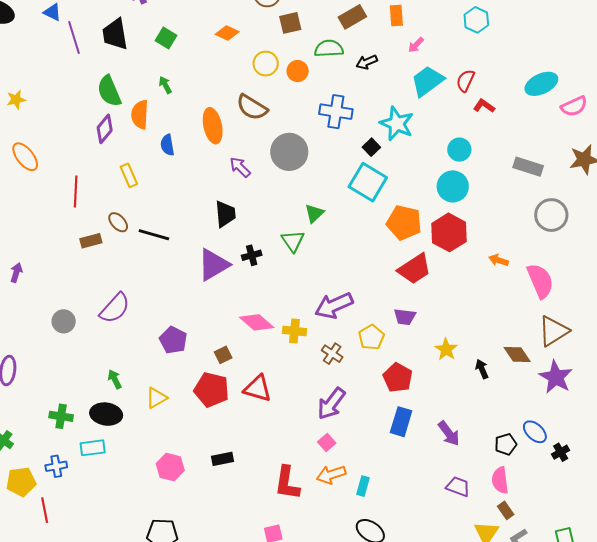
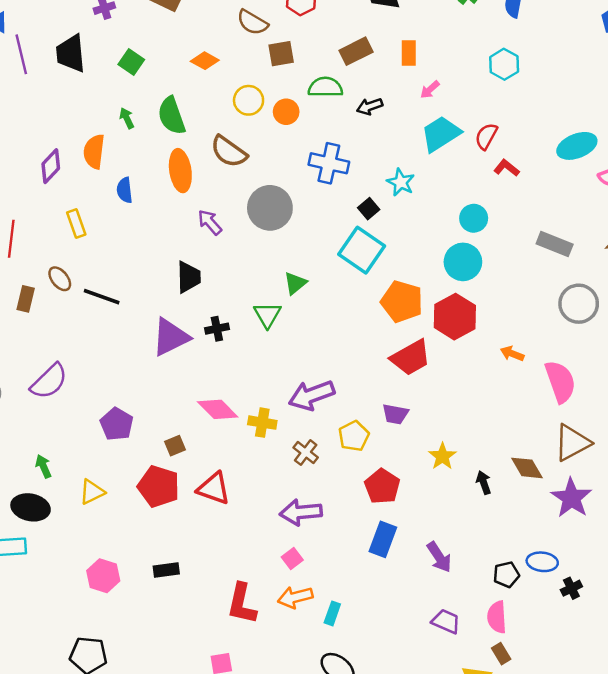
green semicircle: (109, 91) -> (172, 116), moved
cyan star: (397, 124) -> (401, 182), size x0.7
brown rectangle: (91, 241) -> (26, 299), turned -65
purple arrow: (331, 404) -> (301, 512), turned 44
blue ellipse: (535, 432) -> (542, 562), turned -40

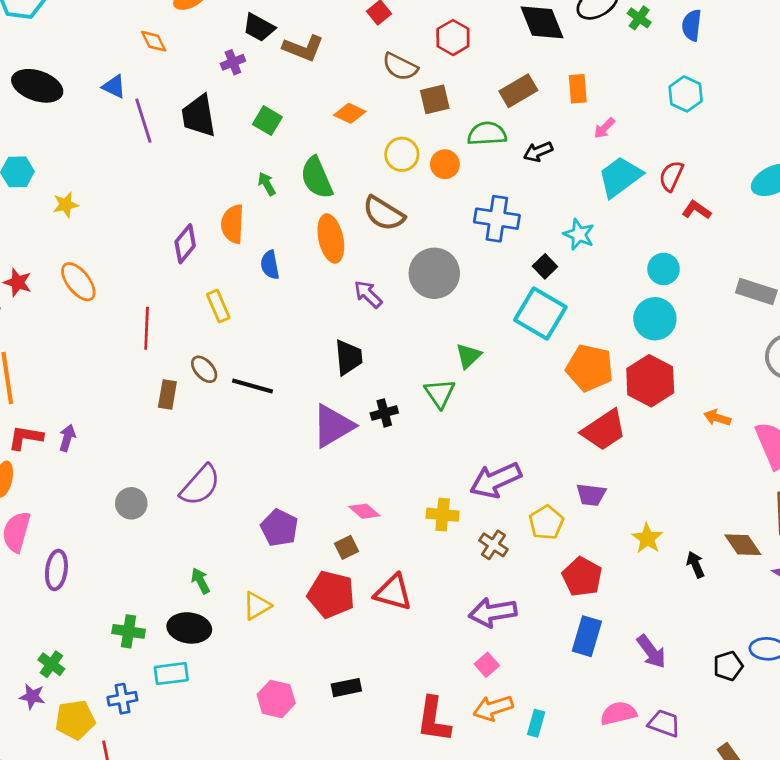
pink diamond: (218, 409) -> (364, 511), moved, size x0.7
pink semicircle: (497, 617) -> (618, 713), moved, turned 84

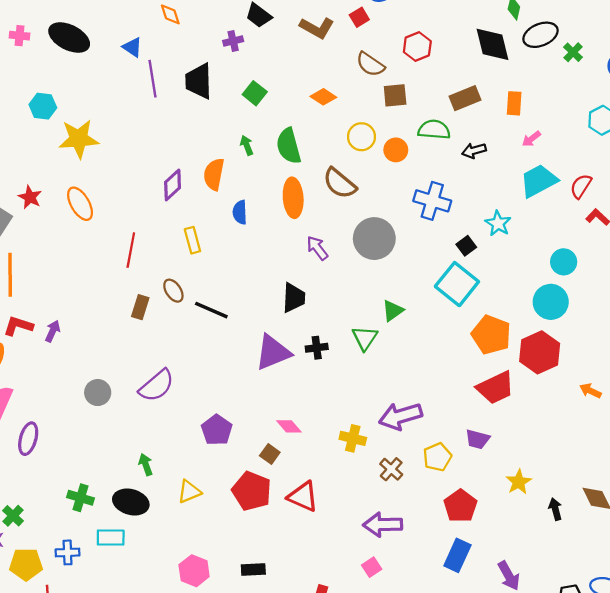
brown L-shape: (303, 48) -> (317, 28), moved
yellow star: (66, 205) -> (79, 139), size x1.8
brown square: (346, 547) -> (270, 454), turned -36

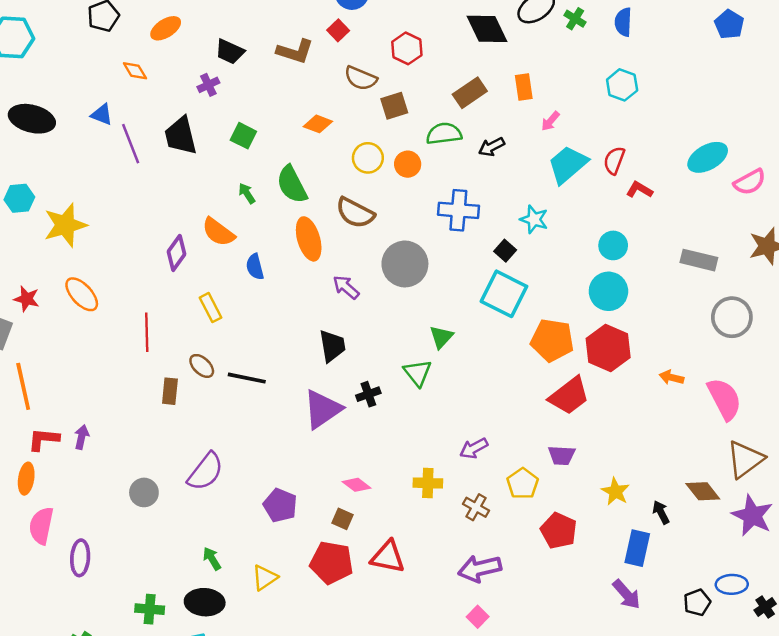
orange semicircle: (214, 174) -> (218, 232), turned -52
purple arrow: (400, 416) -> (474, 448), size x0.6
blue rectangle: (457, 555) -> (637, 548), moved

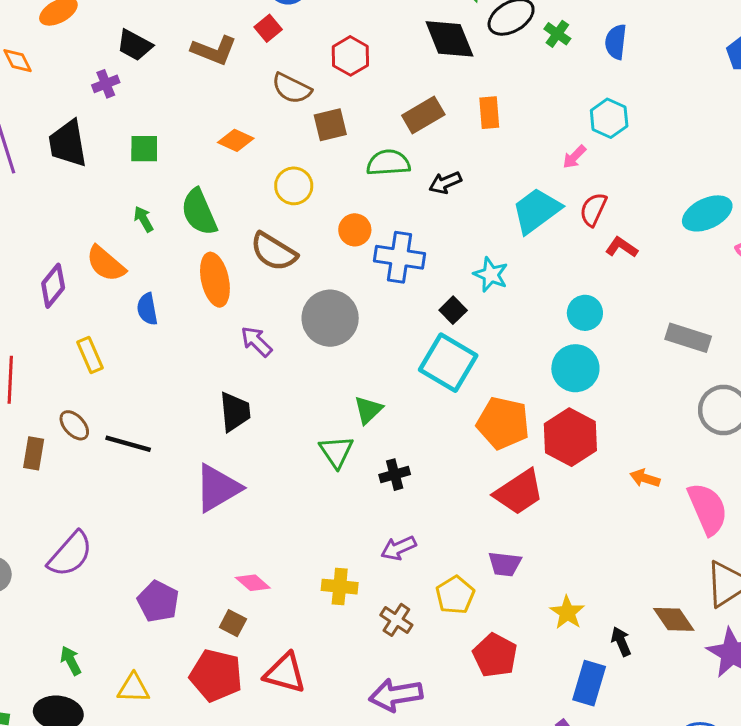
pink arrow: (550, 121) -> (574, 157), moved
green square: (243, 136) -> (144, 149), turned -30
orange circle: (408, 164) -> (355, 230), moved
black cross: (368, 394) -> (395, 475), moved
yellow triangle: (265, 578) -> (133, 688), turned 32

